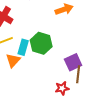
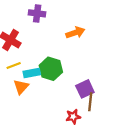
cyan rectangle: (23, 47) -> (32, 73), turned 63

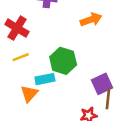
cyan rectangle: (32, 73) -> (45, 79), moved
orange triangle: (21, 87) -> (29, 94), moved

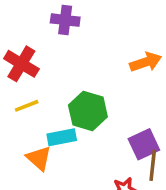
orange arrow: (91, 20) -> (146, 62), moved
orange triangle: (29, 94) -> (39, 158), turned -30

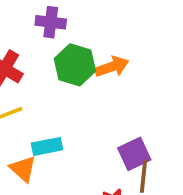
orange arrow: (146, 62) -> (112, 67), moved
green hexagon: (88, 111) -> (75, 65), moved

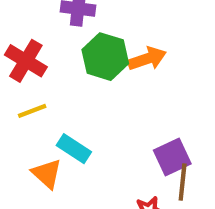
cyan rectangle: (47, 146) -> (74, 149), turned 44

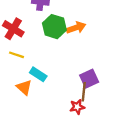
yellow line: (32, 111) -> (16, 55), turned 40
brown line: (183, 182) -> (84, 92), moved

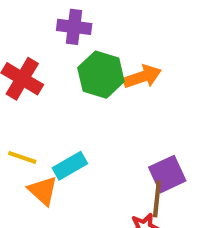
yellow line: (16, 55) -> (22, 157), moved
cyan rectangle: (38, 74) -> (70, 166), turned -63

